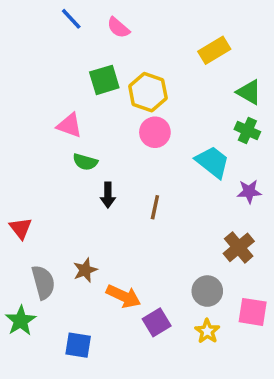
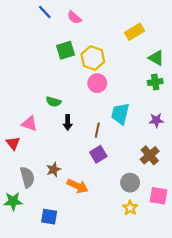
pink triangle: (69, 125) -> (29, 124), moved
green cross: (247, 131) -> (155, 82), turned -32
cyan trapezoid: (213, 162) -> (120, 114), moved, turned -115
green star: (21, 321) -> (13, 201), turned 30
purple square: (157, 322) -> (98, 154), moved

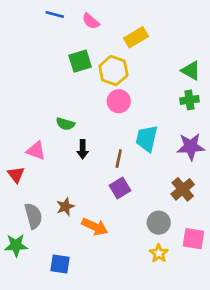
blue line: (45, 12) -> (55, 15), turned -32
yellow rectangle: (134, 32) -> (136, 37), moved
purple star: (156, 120) -> (191, 147), size x1.5

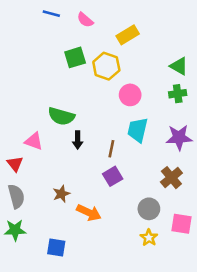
pink circle: (119, 101) -> (130, 95), moved
green semicircle: (65, 124) -> (61, 116), size x1.5
gray semicircle: (33, 216) -> (16, 196), moved

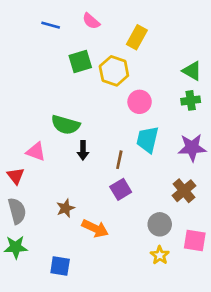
blue line: (51, 14) -> (51, 25), moved
yellow rectangle: (128, 35) -> (137, 37), turned -30

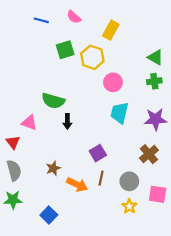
brown line: (119, 160) -> (101, 178), moved
blue square: (60, 266) -> (49, 215), turned 35

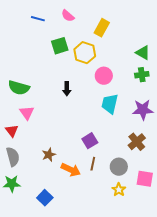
green semicircle: (53, 101) -> (19, 88), moved
black arrow: (67, 121) -> (67, 89), moved
pink triangle: (29, 123) -> (27, 113), turned 35

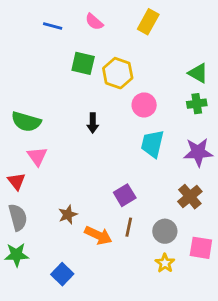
yellow rectangle: (102, 28) -> (148, 22), moved
green square: (60, 46) -> (83, 63), turned 30

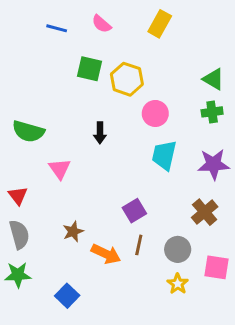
pink triangle: (37, 156) -> (60, 169), moved

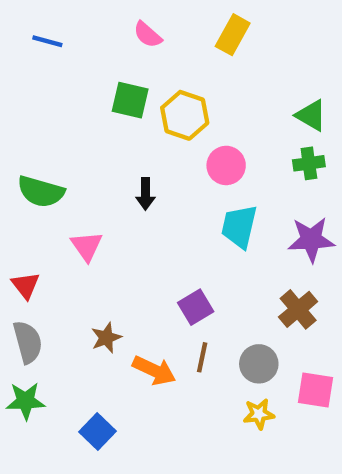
blue line: (57, 28) -> (47, 41), moved
yellow star: (178, 284) -> (259, 414), turned 30

